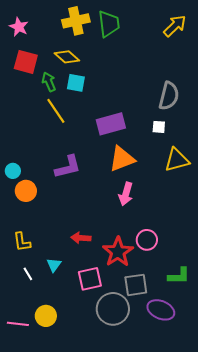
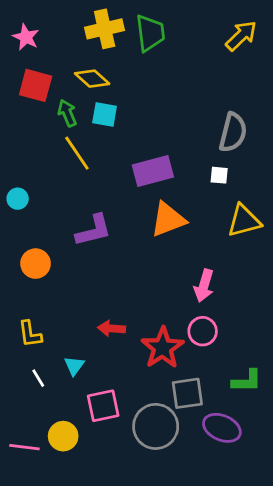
cyan circle: (13, 171) -> (18, 199), moved
pink arrow: (126, 194) -> (204, 286), moved
pink square: (90, 279) -> (103, 406), moved

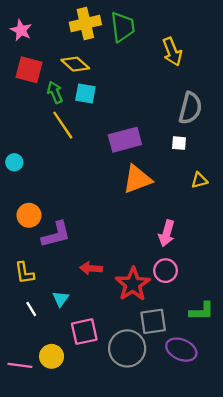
yellow arrow: (241, 36) -> (172, 52), moved, turned 112
yellow triangle: (244, 221) -> (199, 180), size x0.6
purple L-shape: (94, 230) -> (56, 234), moved

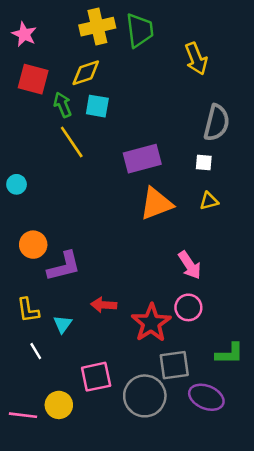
yellow diamond: (75, 64) -> (86, 73), turned -60
yellow triangle: (199, 180) -> (209, 201), moved
pink arrow: (167, 233) -> (190, 265), turned -50
cyan triangle: (61, 299) -> (63, 324), moved

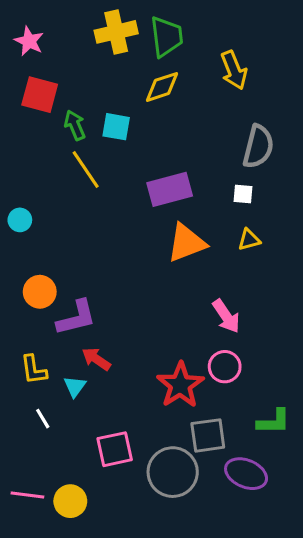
yellow diamond: (86, 73) -> (162, 87), moved
red arrow: (104, 305) -> (96, 359), moved, turned 30
yellow circle: (59, 405) -> (70, 501), moved

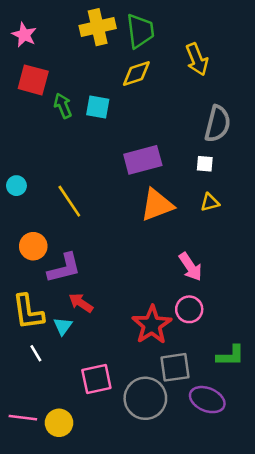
yellow line: (86, 169) -> (69, 201), moved
yellow L-shape: (34, 370) -> (28, 312), size x1.4

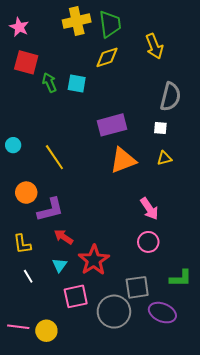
yellow L-shape: (28, 312) -> (22, 244), size x0.7
red star: (152, 325) -> (94, 260), moved
cyan triangle: (63, 326) -> (60, 265), moved

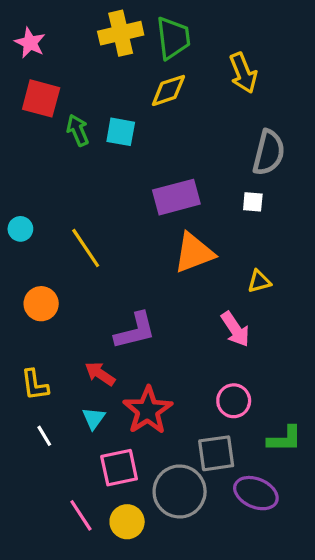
yellow triangle: (164, 158) -> (259, 281), moved
purple L-shape: (50, 210) -> (135, 331), moved
pink circle: (148, 242) -> (234, 401), moved
pink line: (18, 327) -> (81, 515), moved, turned 50
yellow circle: (46, 331) -> (127, 522), moved

